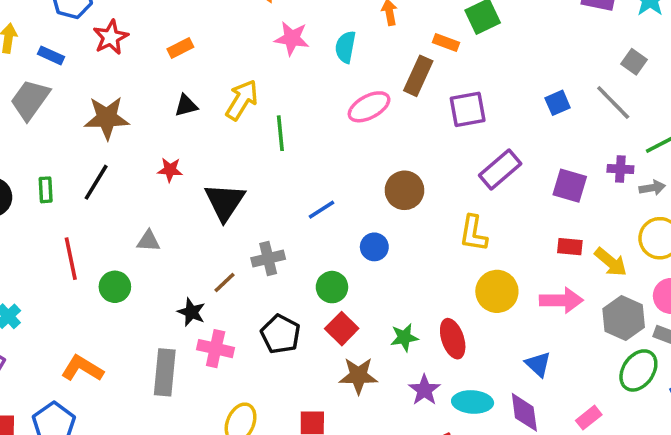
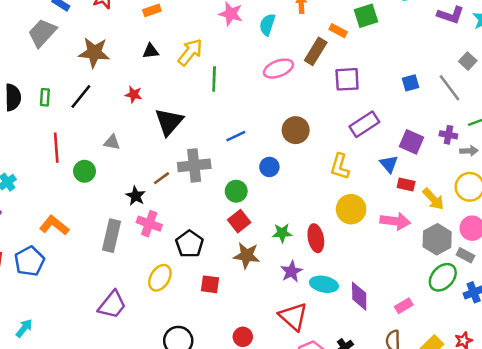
gray cross: (268, 258) -> (194, 165), size x1.4
black pentagon: (281, 334) -> (190, 244), moved
blue triangle: (538, 364) -> (389, 164), moved

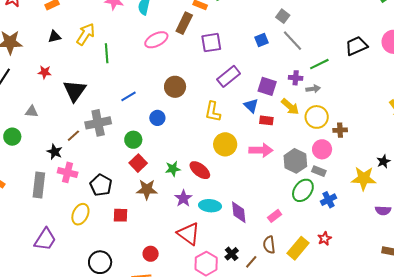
gray square: (468, 61) -> (283, 16), moved
yellow arrow: (433, 199) -> (290, 107), moved
red ellipse: (316, 238) -> (200, 170), turned -35

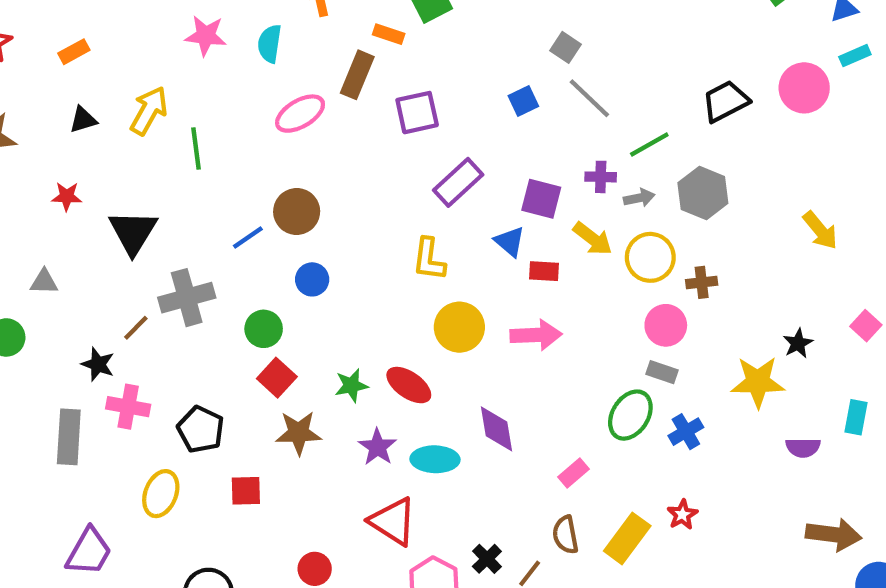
brown circle: (175, 87) -> (297, 211), moved
gray hexagon: (295, 161) -> (703, 193), moved
purple diamond: (239, 212) -> (496, 429), moved

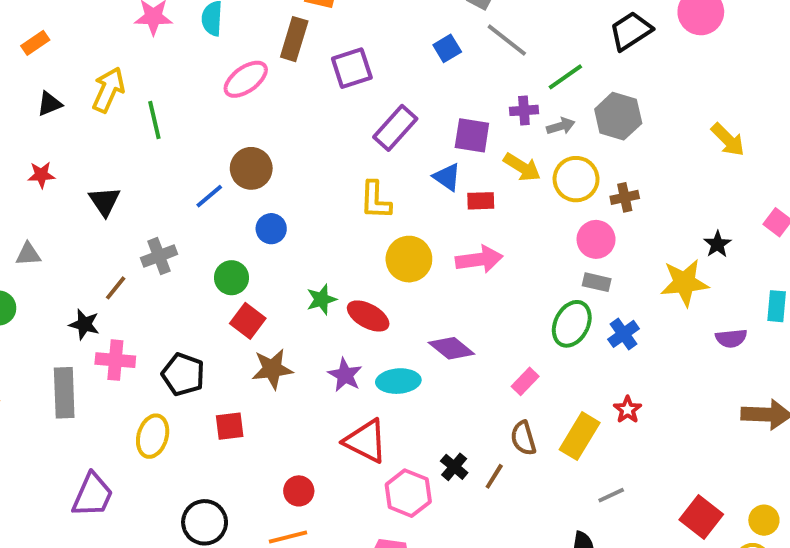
black triangle: (133, 232) -> (105, 201), size x0.7
gray cross: (187, 298) -> (159, 256), size x0.7
green star: (351, 386) -> (322, 299), moved
purple diamond: (496, 429) -> (451, 348), turned -36

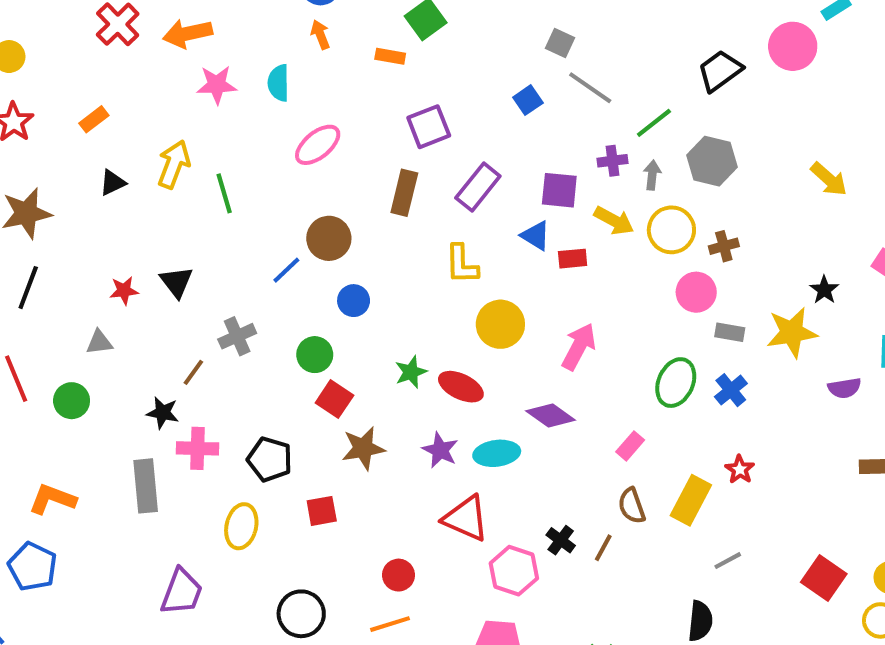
brown rectangle: (294, 39) -> (404, 193), moved
gray arrow: (561, 126) -> (652, 175), turned -64
red star: (41, 175) -> (124, 291), moved
pink arrow: (479, 259) -> (579, 347), moved, turned -51
gray rectangle: (597, 282) -> (730, 332), moved

